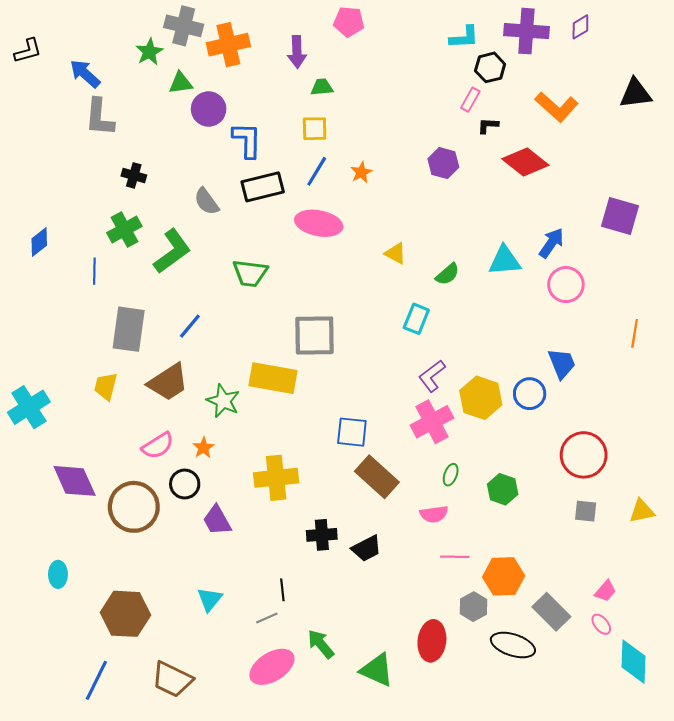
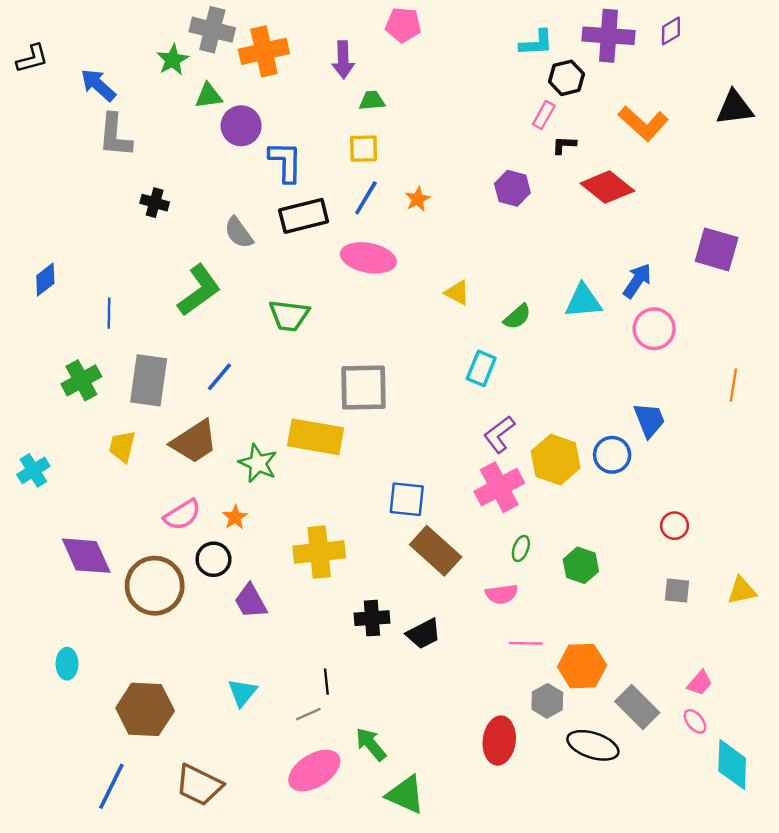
green cross: (124, 229) -> (81, 380), moved
cyan cross: (29, 407) -> (33, 470), size x0.7
red circle: (584, 455) -> (675, 526), size x0.5
green triangle: (377, 670) -> (406, 795), moved

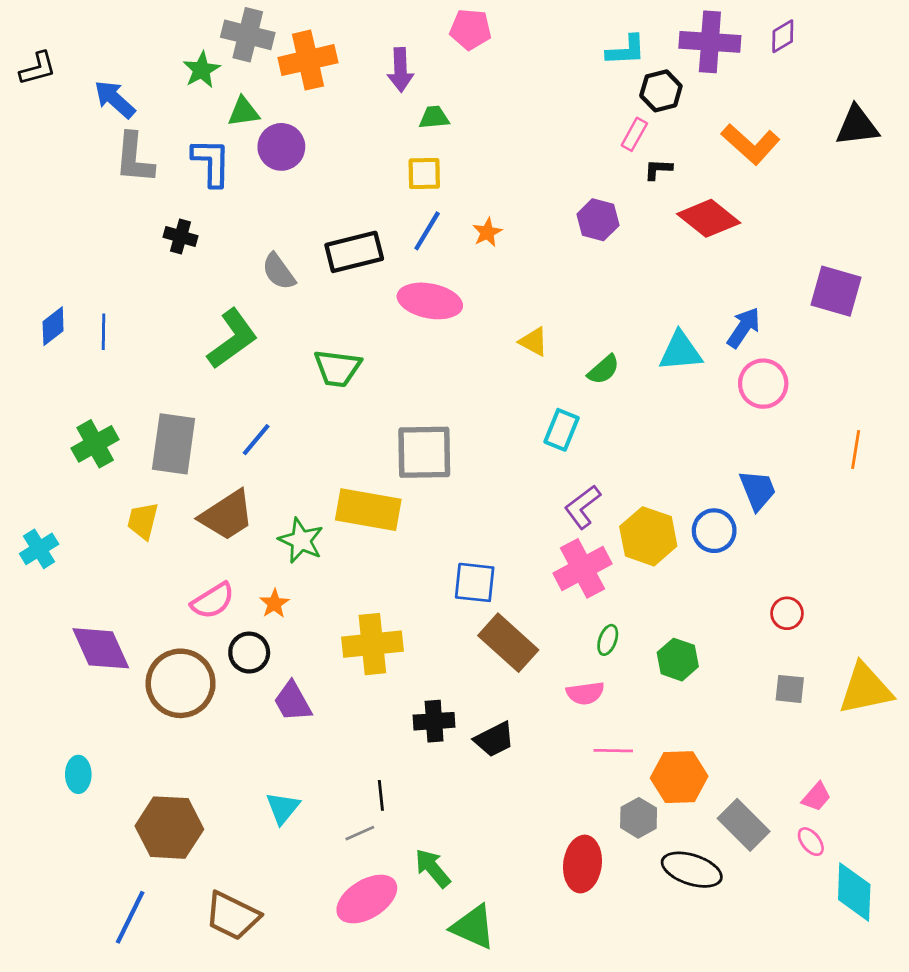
blue L-shape: (286, 162) -> (211, 162), moved
blue line: (109, 313) -> (103, 332), moved
yellow triangle: (742, 590) -> (865, 689), size x1.6

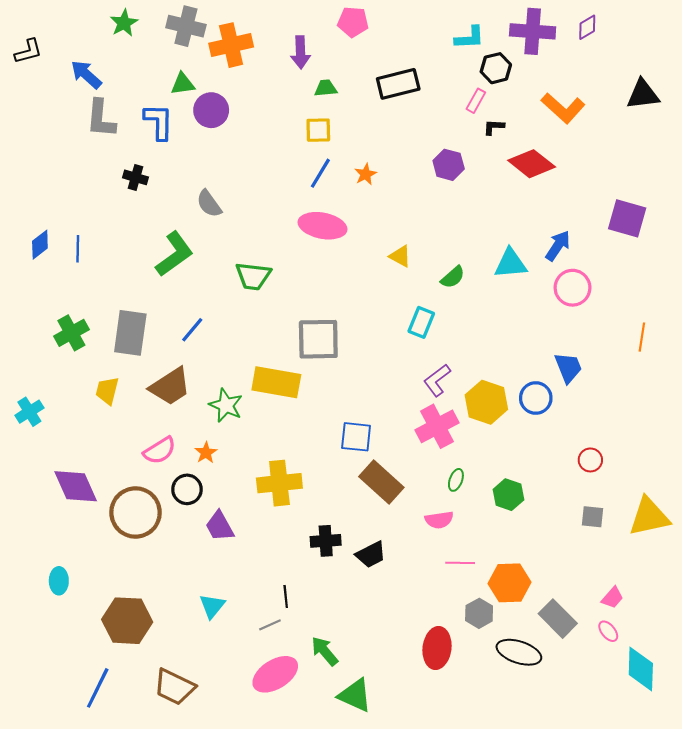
green star: (202, 70) -> (124, 23), moved
black rectangle: (354, 252) -> (398, 84), moved

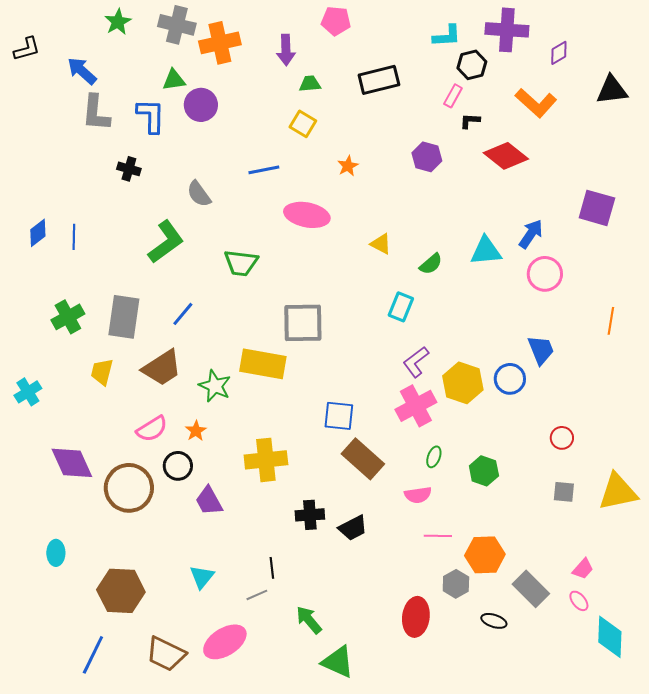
purple diamond: (587, 27) -> (559, 53), moved
yellow square: (318, 130) -> (303, 124), turned 32
blue line: (320, 173) -> (264, 170), moved, turned 48
black ellipse: (519, 652) -> (494, 621), size x0.6
pink ellipse: (275, 674) -> (225, 642), moved

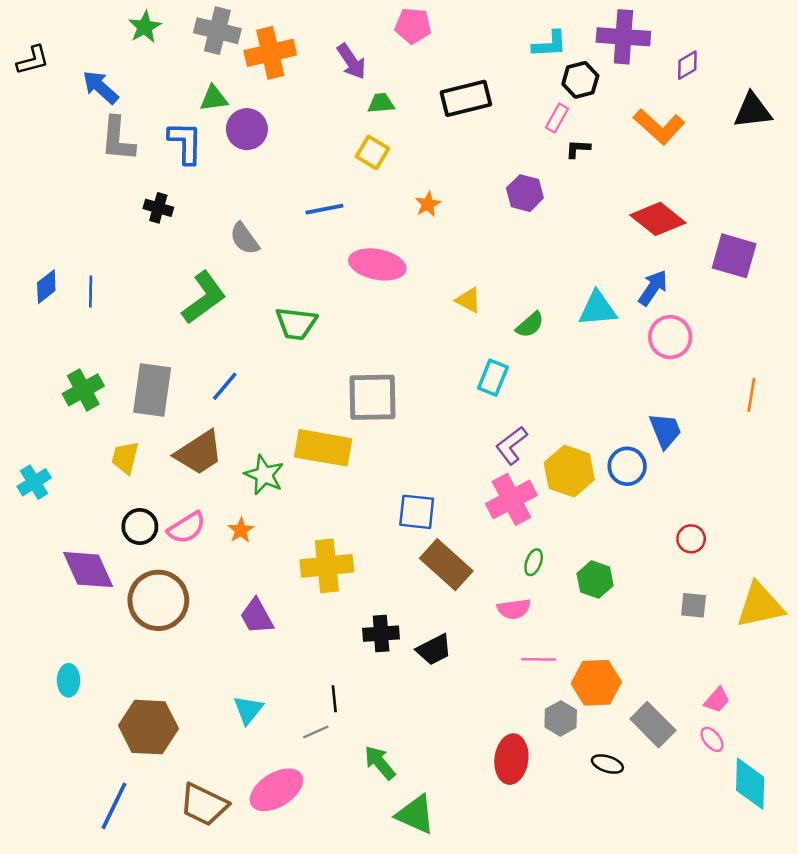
purple arrow: (286, 50) -> (351, 61), turned -32
red diamond: (506, 156) -> (658, 219), moved
black circle: (178, 466) -> (140, 527), moved

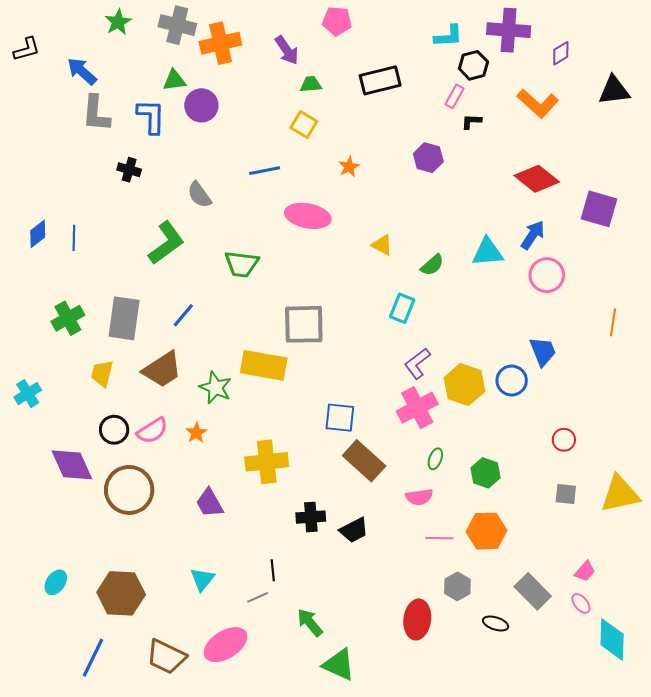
cyan ellipse: (69, 680) -> (56, 582), moved, turned 35
orange hexagon: (596, 683) -> (487, 531), moved

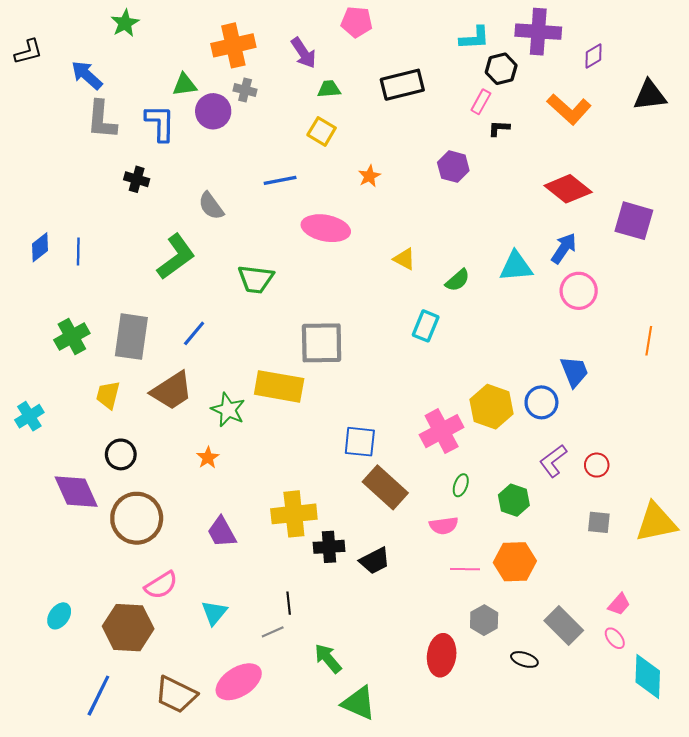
gray cross: (177, 25) -> (245, 90), moved, size x0.6
purple L-shape: (417, 363) -> (553, 461), moved
pink semicircle: (152, 431) -> (161, 585), moved
yellow cross: (267, 462) -> (294, 514), moved

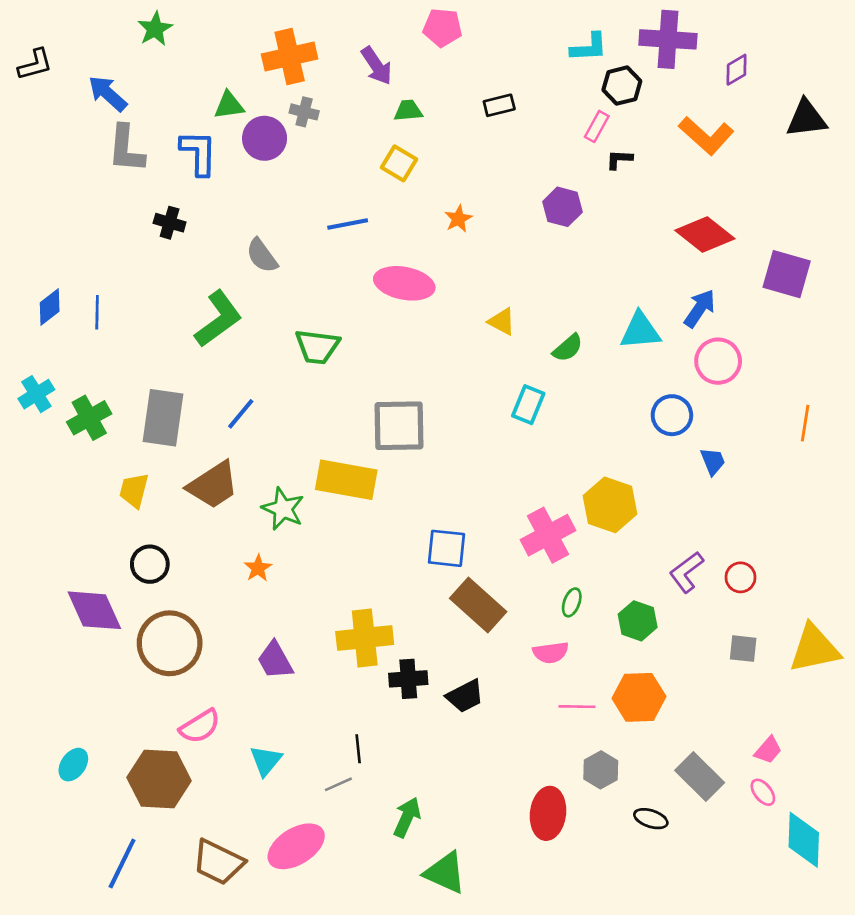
black rectangle: (402, 85) -> (499, 105), size x0.6
blue trapezoid: (574, 372) -> (713, 461), size x0.7
blue circle: (541, 402) -> (672, 415), moved
cyan cross: (29, 416) -> (36, 394), moved
green arrow: (328, 658) -> (407, 817), turned 64

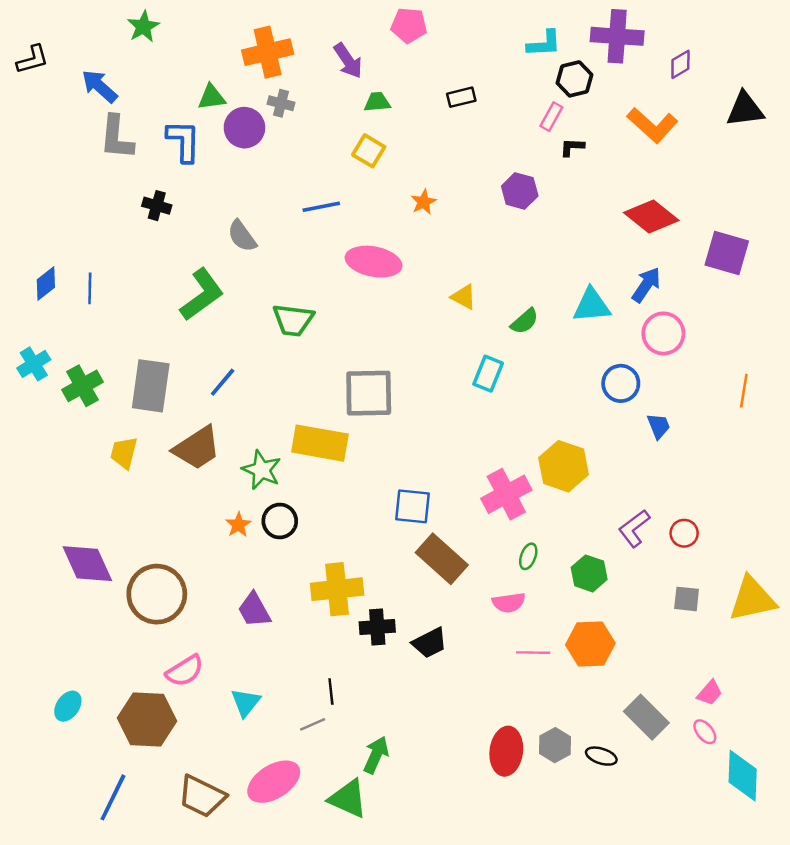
black circle: (150, 564) -> (280, 521), moved
gray hexagon: (601, 770) -> (555, 745), moved
green triangle: (445, 873) -> (348, 799), moved

